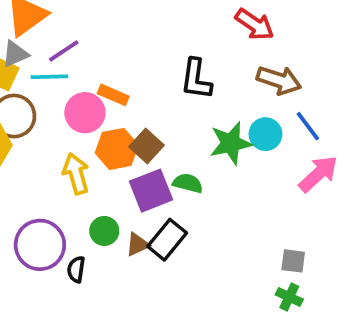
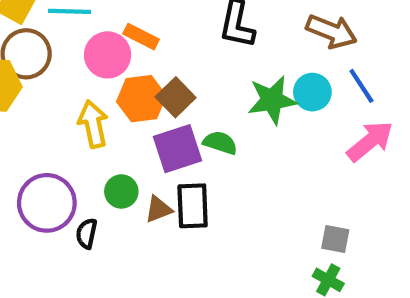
black rectangle: (167, 240) -> (193, 206), turned -45

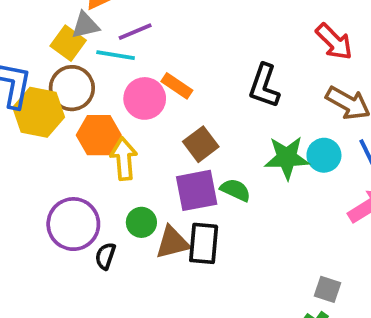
orange hexagon: (141, 99) -> (99, 135), moved
brown triangle: (158, 209) -> (173, 243), size x1.4

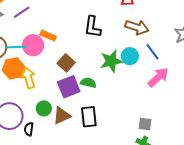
cyan line: (116, 55) -> (16, 47), moved
black rectangle: (204, 243) -> (89, 117), moved

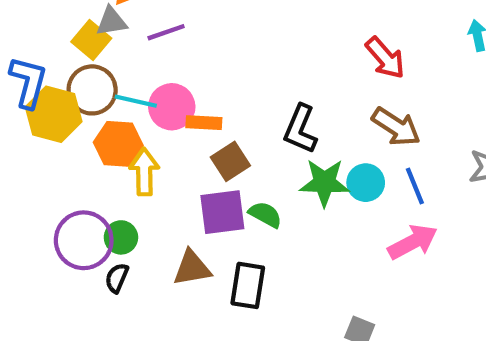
black L-shape: (93, 27) -> (300, 129), moved
orange rectangle: (48, 36) -> (204, 123), moved, turned -35
green circle: (44, 108) -> (121, 237), moved

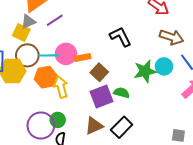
black L-shape: (300, 129) -> (120, 37), moved, turned 145
black rectangle: (248, 285) -> (122, 127), turned 50

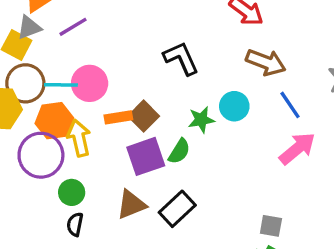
orange rectangle: (83, 57) -> (118, 117), moved
cyan circle: (164, 66) -> (234, 106), moved
green star: (145, 71) -> (201, 120), moved, size x0.7
green semicircle: (121, 93) -> (179, 151), turned 105
purple circle: (41, 126) -> (41, 155), moved

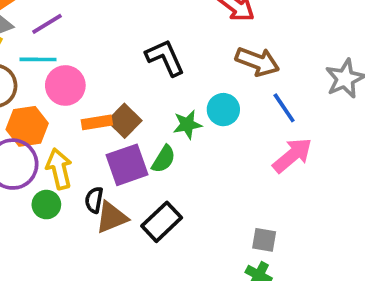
cyan line: (61, 85) -> (38, 59), moved
yellow arrow: (79, 138) -> (59, 169), moved
black semicircle: (75, 224) -> (94, 200), moved

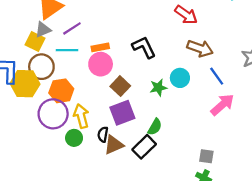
pink circle: (65, 85) -> (101, 64), moved
orange rectangle: (97, 122) -> (100, 47), moved
green semicircle: (164, 159) -> (155, 127), moved

